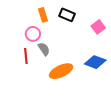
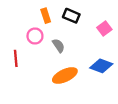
gray semicircle: (44, 49) -> (58, 46), moved
red line: (26, 56) -> (16, 58), moved

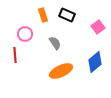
pink circle: (35, 36) -> (25, 34), moved
blue diamond: (101, 66) -> (95, 62), turned -60

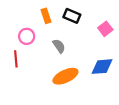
blue diamond: (95, 62) -> (102, 67), turned 35

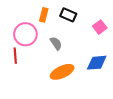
orange rectangle: (46, 16) -> (44, 15), turned 32
pink circle: (27, 36) -> (25, 34), size x1.5

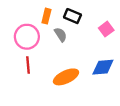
gray semicircle: (56, 43) -> (61, 35), moved
red line: (15, 56) -> (28, 65), moved

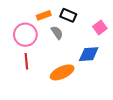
orange rectangle: (46, 16) -> (44, 15), turned 56
blue diamond: (103, 67) -> (89, 54), moved

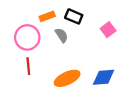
blue diamond: (89, 54) -> (104, 77), moved

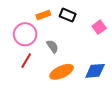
gray semicircle: (62, 35) -> (52, 46), moved
red line: (28, 66) -> (26, 61), turned 35

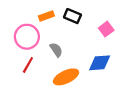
blue diamond: (95, 71) -> (100, 63), moved

